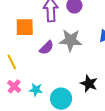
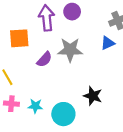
pink cross: (14, 86) -> (11, 104), turned -32

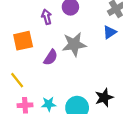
purple arrow: (47, 18) -> (47, 17), size x0.6
black star: (93, 96) -> (104, 97), moved, turned -30

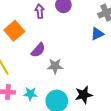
orange square: (23, 41) -> (14, 31), turned -36
gray star: (74, 44) -> (55, 66), moved, size x0.7

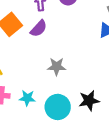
purple semicircle: (38, 50) -> (39, 29), moved

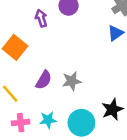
purple semicircle: (39, 29) -> (44, 80), moved

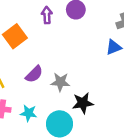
black star: (112, 109) -> (83, 103), moved

